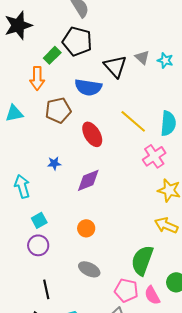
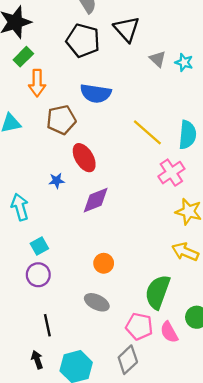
green rectangle: (52, 55) -> (23, 57), moved
black triangle: (115, 66) -> (127, 29), moved
red ellipse: (92, 134) -> (84, 158), moved
orange circle: (86, 228) -> (104, 263), moved

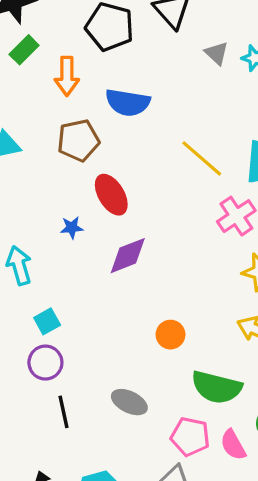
orange arrow: (37, 83) -> (67, 76), moved
orange circle: (104, 263) -> (171, 335), moved
green semicircle: (158, 292) -> (217, 387), turned -96
black line: (47, 325) -> (64, 412), moved

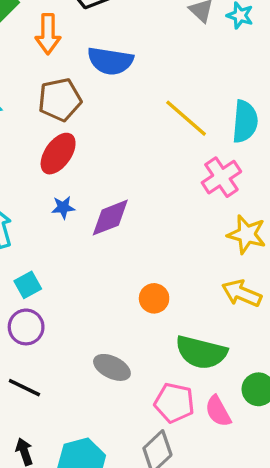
red ellipse: (111, 195) -> (58, 154), moved, turned 66
blue star: (72, 228) -> (63, 207), moved
black line: (64, 412) -> (24, 388), moved, turned -52

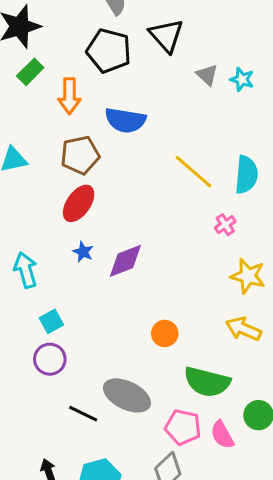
pink cross: (221, 177) -> (225, 225), size x0.6
blue star: (63, 207) -> (83, 252), turned 30
gray ellipse: (112, 367) -> (127, 395), size x1.4
black line: (24, 388) -> (83, 414), moved

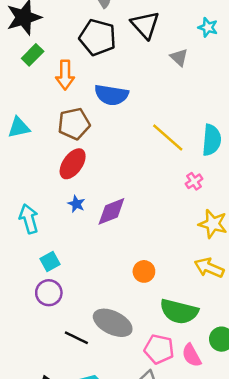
cyan star: (242, 79) -> (208, 27), moved

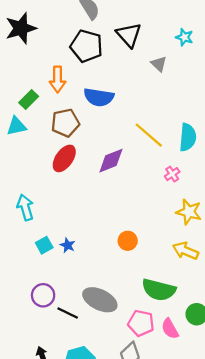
green rectangle: (33, 55) -> (29, 99), moved
blue star: (76, 204) -> (68, 245), moved
purple diamond: (111, 211) -> (111, 161), moved
orange circle: (144, 271) -> (128, 241), moved
purple circle: (49, 293) -> (43, 295), moved

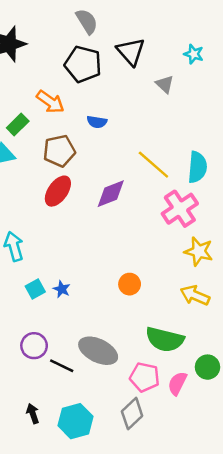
orange arrow: (58, 79) -> (50, 102), turned -55
blue semicircle: (99, 97) -> (97, 122), size x0.6
pink cross: (172, 174) -> (180, 209), size x2.0
pink semicircle: (170, 329) -> (177, 383), turned 55

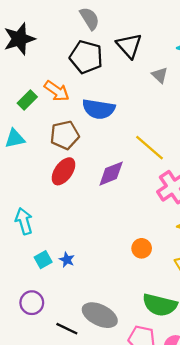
blue semicircle: (97, 122) -> (99, 109), size x1.8
green rectangle: (18, 124) -> (27, 100), moved
orange circle: (130, 284) -> (142, 248), moved
purple circle: (34, 346) -> (32, 303), moved

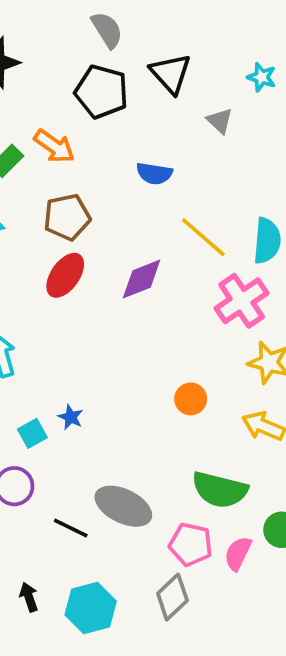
blue semicircle: (99, 109) -> (154, 173), moved, size x0.7
cyan square: (43, 260) -> (32, 433), moved

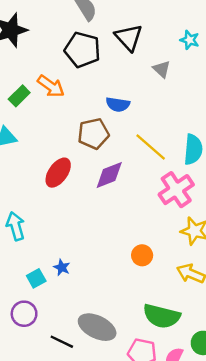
brown pentagon: (67, 217) -> (93, 134), moved

